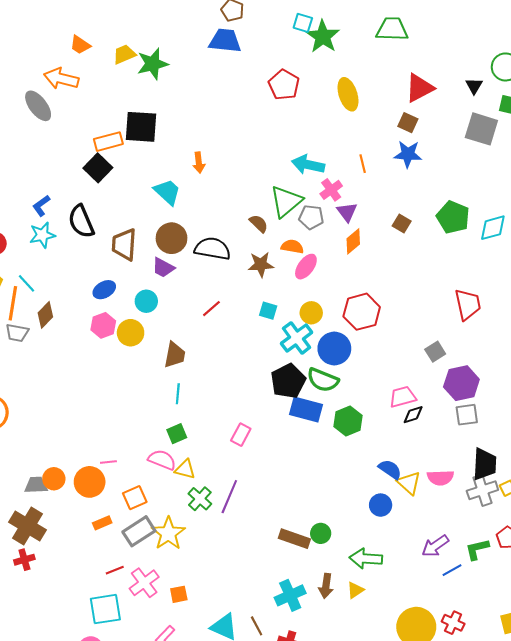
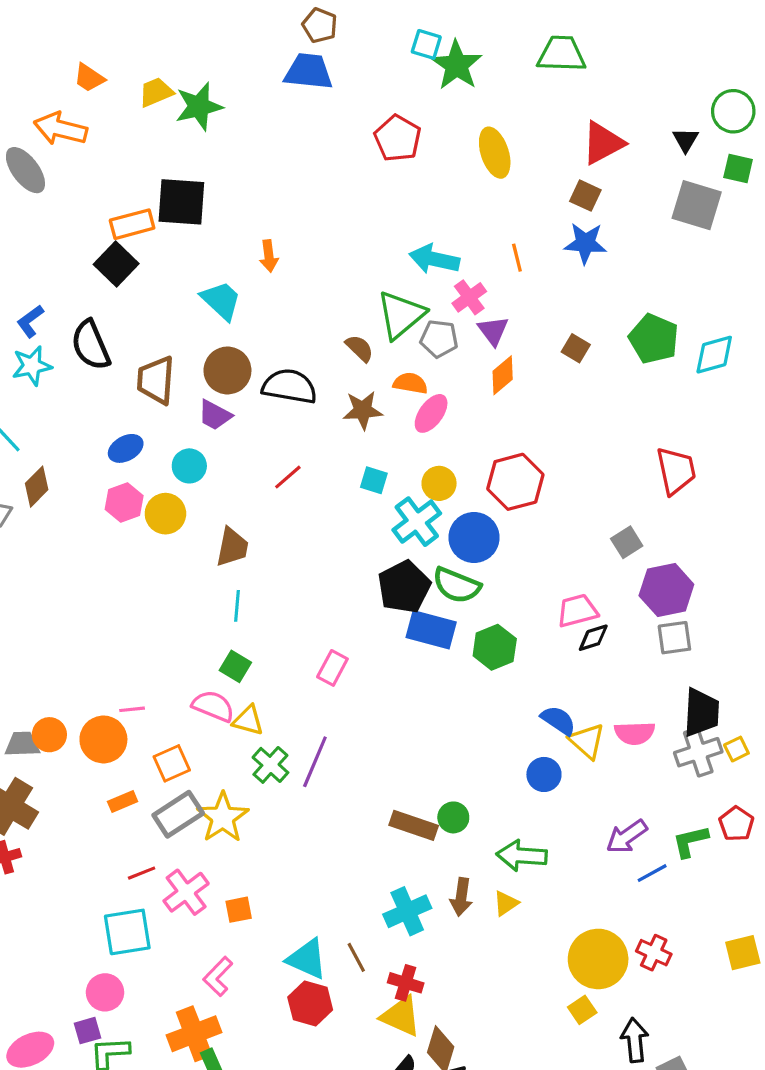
green square: (177, 434) -> (235, 666), turned -36

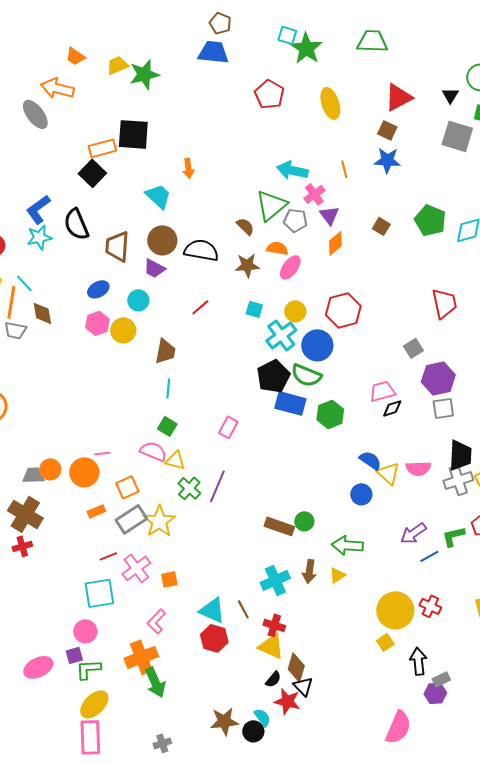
blue L-shape: (30, 321) -> (38, 209), size x1.4
brown diamond: (37, 487) -> (42, 313), turned -55

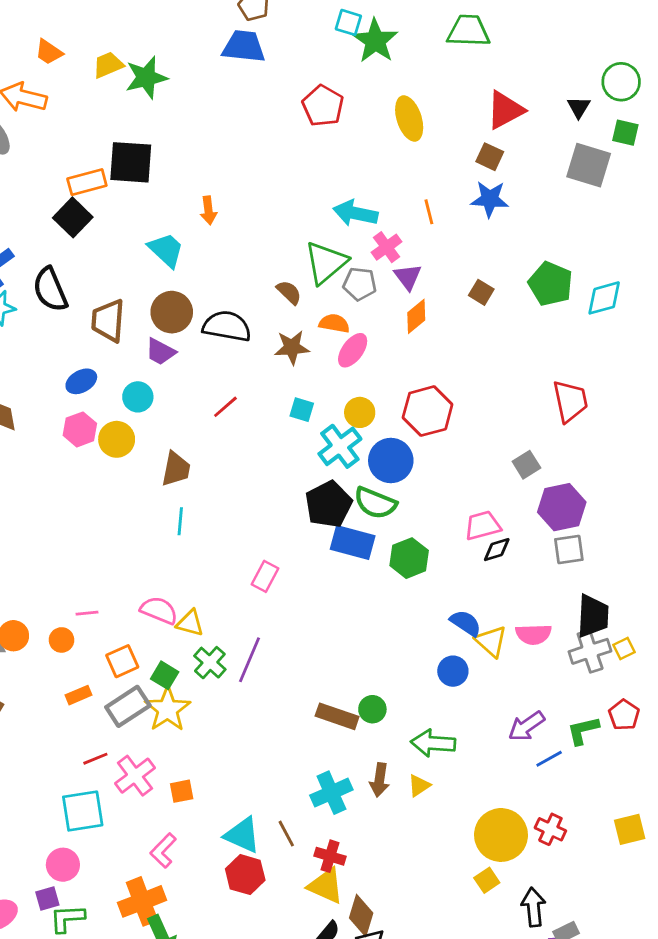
green square: (167, 426) -> (165, 675), moved
orange circle: (84, 472) -> (61, 640), size x0.6

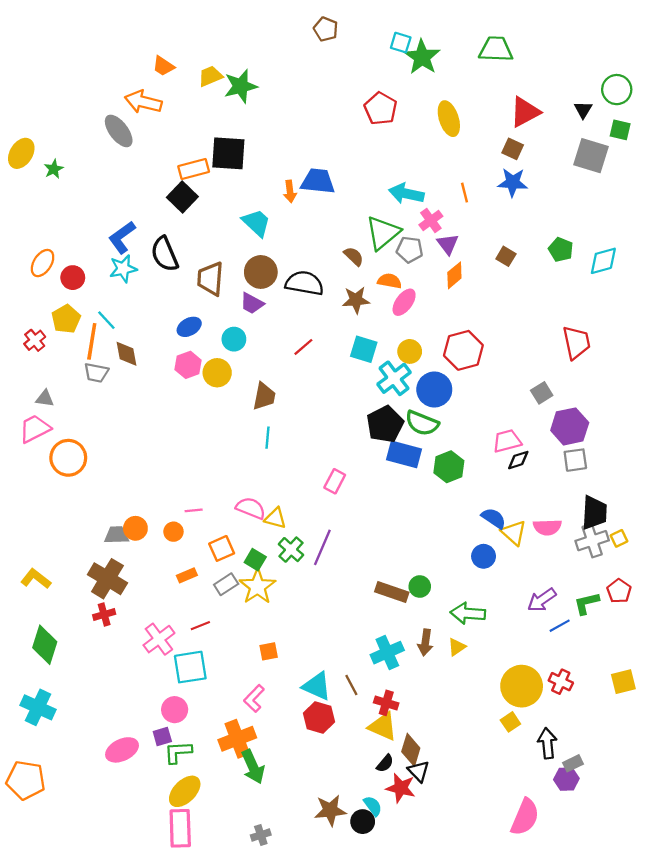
blue trapezoid: (244, 46) -> (318, 181), moved
green pentagon: (550, 284) -> (561, 250), size x0.7
cyan square: (302, 410) -> (364, 349), size x1.4
gray rectangle: (128, 706) -> (226, 584), size x0.7
pink cross: (135, 776) -> (159, 639), moved

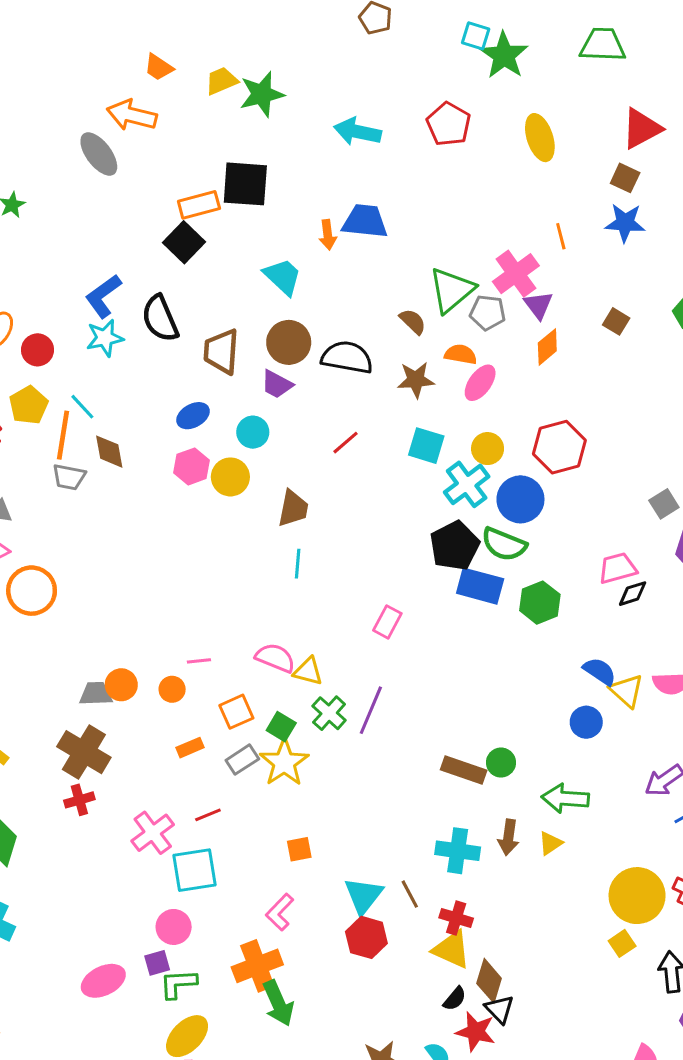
cyan arrow: (406, 194) -> (357, 132), moved
pink cross: (431, 220) -> (516, 274), size x1.4
cyan cross: (387, 653) -> (458, 851), turned 32
cyan triangle: (317, 686) -> (363, 896), turned 44

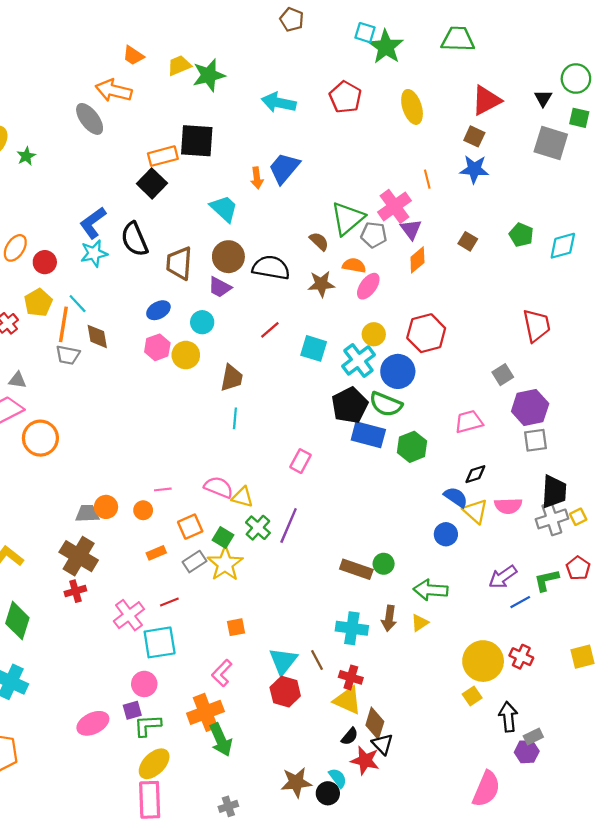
blue trapezoid: (365, 221) -> (284, 168), turned -56
cyan square: (426, 446) -> (314, 348), moved
black diamond: (633, 594) -> (475, 474), moved

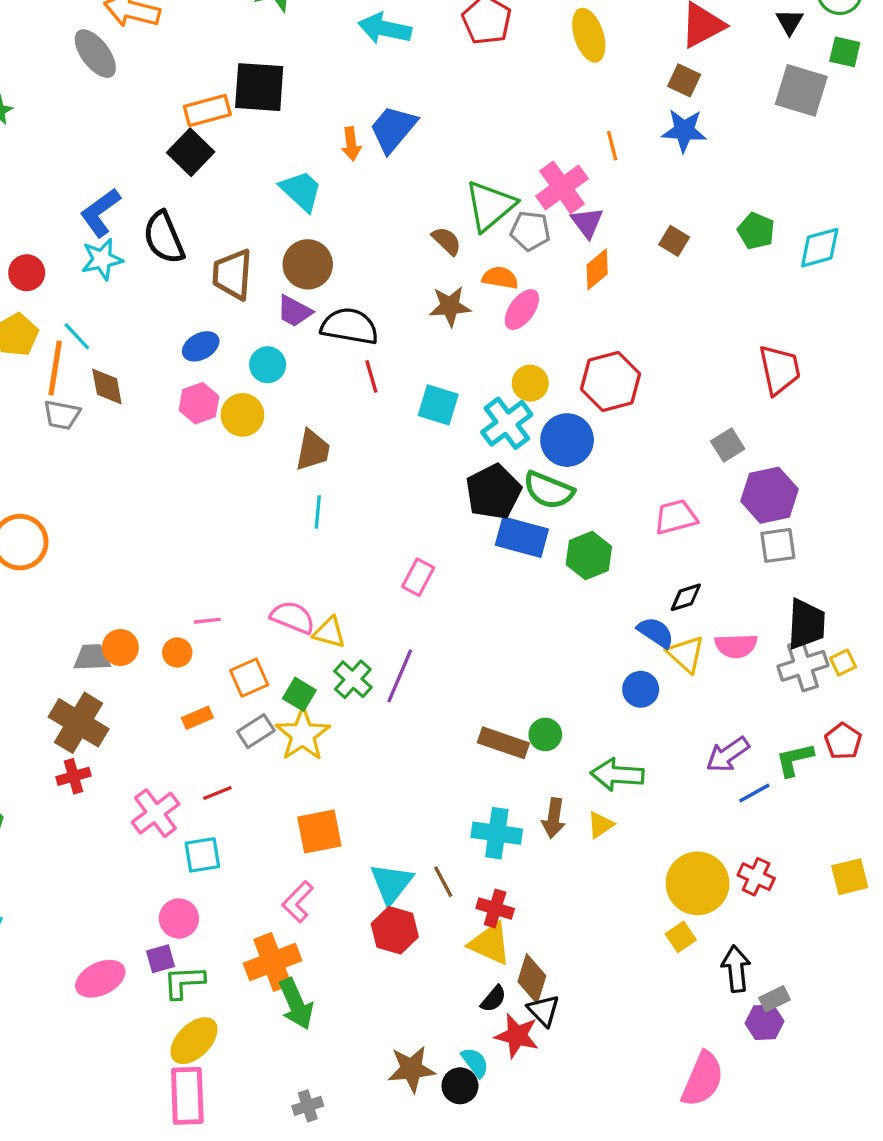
black semicircle: (271, 268) -> (350, 326), moved
red line: (270, 330) -> (371, 376), turned -65
orange square: (236, 627) -> (319, 832), size x1.6
cyan square: (160, 642) -> (202, 855), size x0.7

